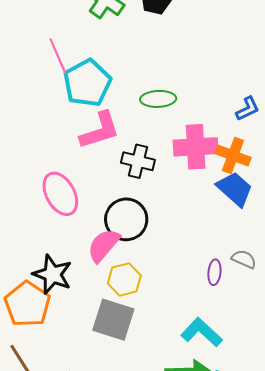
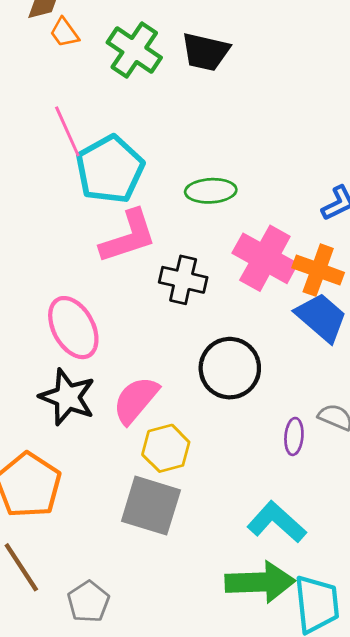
pink cross: (196, 147) -> (265, 258), turned 33
black circle: (126, 219) -> (230, 368), moved
black star: (52, 274) -> (67, 397), moved

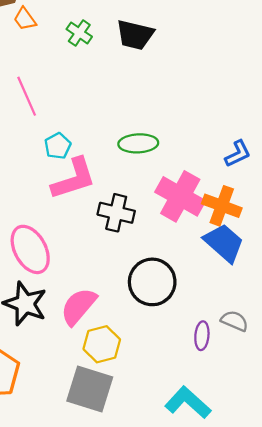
green cross: (134, 50) -> (79, 33), size x0.6
cyan pentagon: (110, 169) -> (58, 146), moved, size x0.5

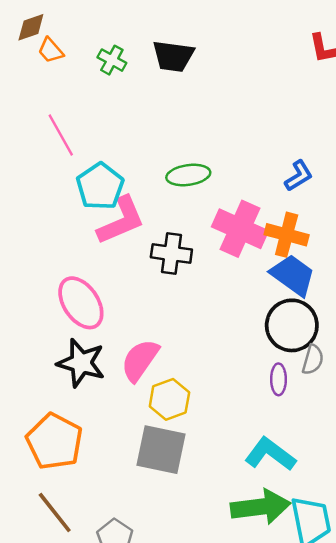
cyan pentagon: (58, 146) -> (100, 186), size x1.6
black circle: (152, 282) -> (292, 325), moved
gray semicircle: (235, 321) -> (313, 360), turned 88

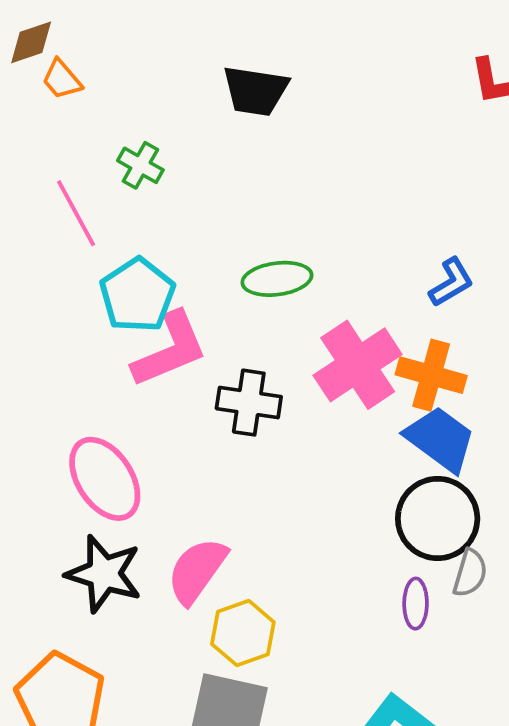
green cross: (112, 60) -> (140, 165), moved
pink cross: (240, 229) -> (358, 365), turned 32

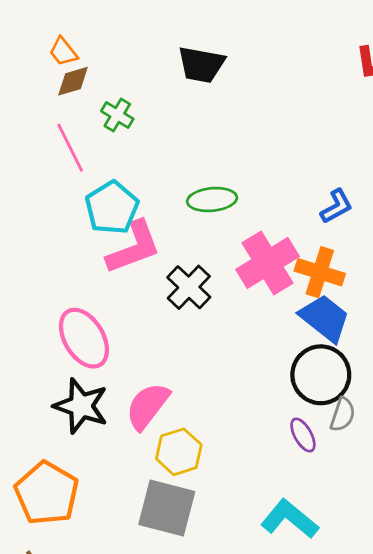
brown diamond: (31, 42) -> (73, 81), moved
black cross: (249, 403) -> (189, 287), turned 33
purple ellipse: (416, 604) -> (303, 435), turned -32

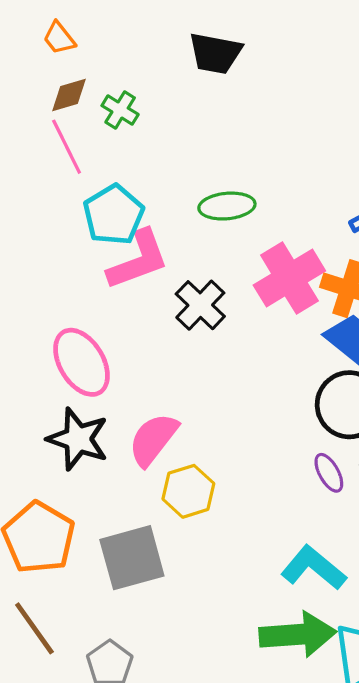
brown diamond: (73, 81) -> (69, 95), moved
gray square: (167, 508) -> (132, 558), moved, turned -30

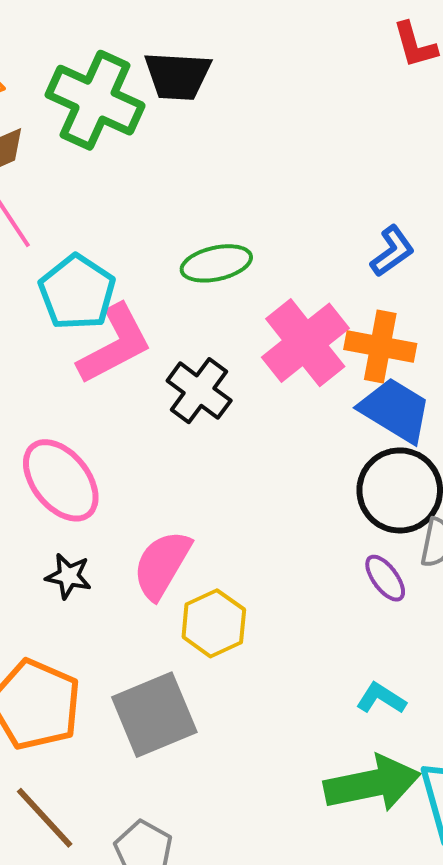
green cross: (120, 110) -> (95, 100), moved, size x2.0
black star: (78, 439) -> (68, 576), size x0.6
cyan L-shape: (313, 568) -> (381, 698), size x0.6

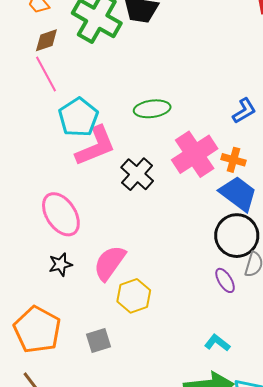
orange cross: (380, 347) -> (233, 160), size x0.7
black star: (68, 576) -> (60, 264), turned -30
gray square: (154, 715) -> (99, 341), size x0.6

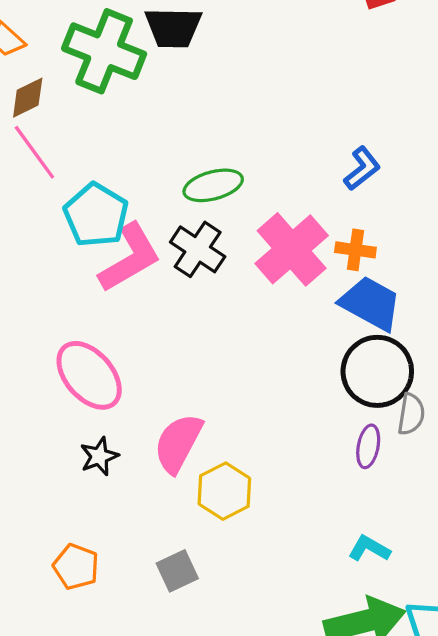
black cross: (137, 174) -> (198, 249), moved
purple ellipse: (225, 280) -> (368, 446), turned 50
orange pentagon: (37, 330) -> (76, 567), size x0.6

